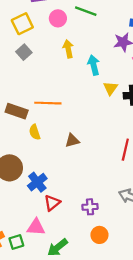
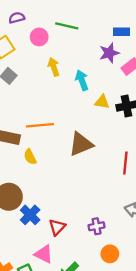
yellow triangle: (110, 88) -> (102, 102), turned -48
brown triangle: (72, 141) -> (81, 144), moved, size x1.6
blue cross: (37, 182) -> (30, 215), moved
pink triangle: (36, 227) -> (44, 254), turned 30

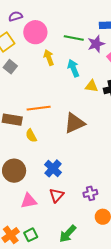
green line: (67, 26) -> (74, 38), moved
pink circle: (39, 37) -> (35, 32), size x1.5
blue cross: (30, 215) -> (53, 168), moved
pink triangle: (44, 254) -> (29, 201), moved, turned -36

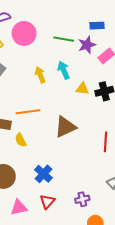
yellow arrow: (49, 57) -> (40, 75), moved

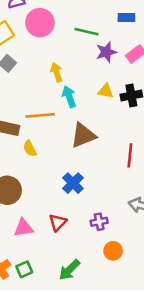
purple star: (87, 45) -> (106, 52), moved
cyan arrow: (64, 70) -> (69, 97), moved
blue cross: (43, 174) -> (73, 183), moved

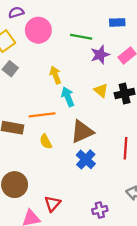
yellow triangle: (106, 91) -> (101, 90), turned 32
yellow semicircle: (30, 148) -> (46, 142), moved
blue cross: (73, 183) -> (86, 159), moved
red triangle: (58, 222) -> (53, 204), moved

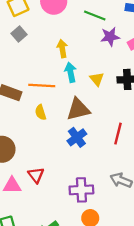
yellow triangle: (101, 90) -> (97, 79), moved
red triangle: (53, 204) -> (36, 175), turned -30
purple cross: (100, 210) -> (81, 190), size x1.5

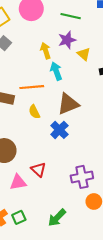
purple star: (110, 37) -> (67, 40), moved
yellow triangle: (97, 79) -> (84, 54), moved
blue cross: (77, 137) -> (59, 130), moved

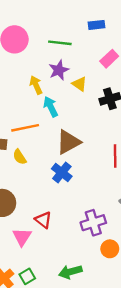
yellow semicircle: (34, 112) -> (20, 157), moved
pink triangle: (18, 182) -> (22, 237), turned -42
green arrow: (57, 218) -> (70, 272), turned 36

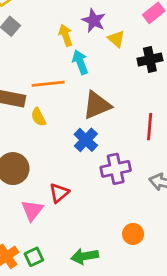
purple star: (59, 70) -> (94, 21), turned -30
red triangle: (43, 220) -> (59, 193), turned 36
purple cross: (93, 223) -> (116, 169), moved

